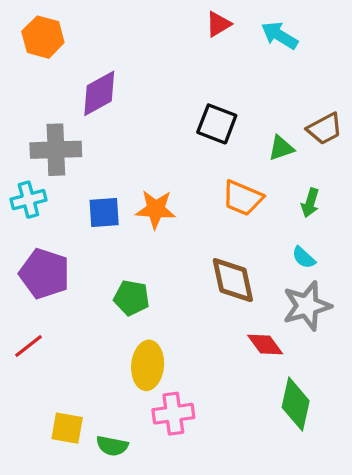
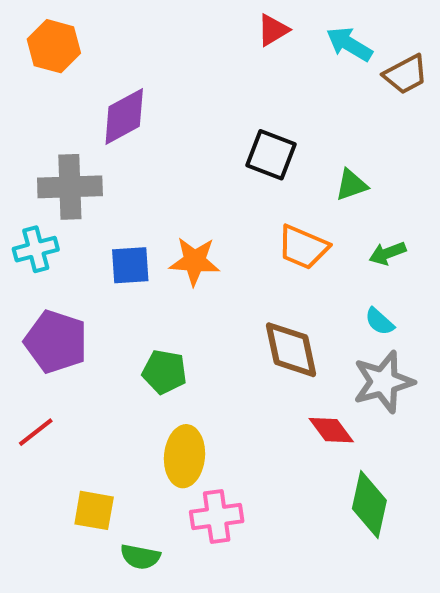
brown trapezoid: (325, 129) -> (406, 74), moved
green arrow: (310, 203) -> (388, 253), turned 52
yellow square: (67, 428) -> (94, 510), moved

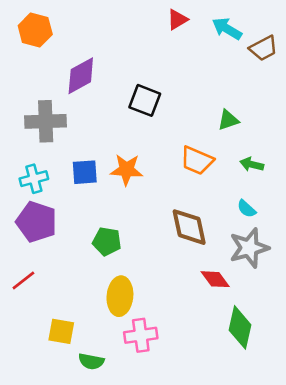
black square: (271, 155) -> (145, 100), moved
cyan cross: (36, 249) -> (34, 179), moved
green arrow: (388, 253) -> (252, 164), turned 35

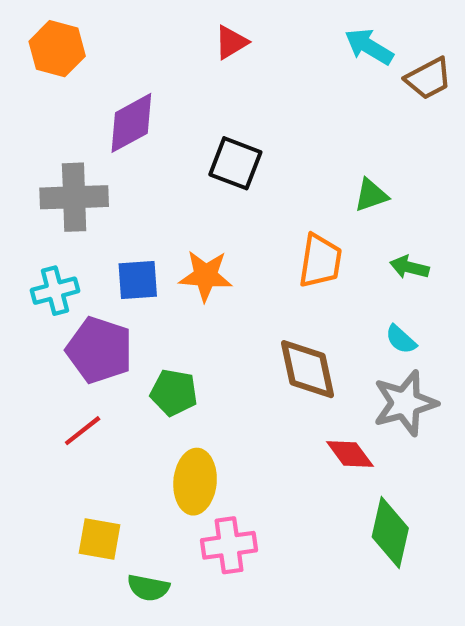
red triangle: (177, 20) -> (231, 42), moved
orange trapezoid: (197, 160) -> (320, 261), turned -104
purple pentagon: (36, 222) -> (100, 350), moved
red line: (23, 280) -> (83, 431), moved

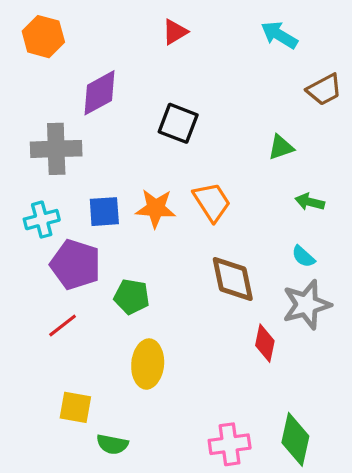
brown trapezoid: (428, 78) -> (324, 90), moved
orange trapezoid: (320, 261) -> (212, 202), moved, turned -42
red diamond: (350, 454) -> (265, 343), turned 48
green diamond: (390, 533) -> (295, 439), moved
pink cross: (229, 545) -> (230, 444), moved

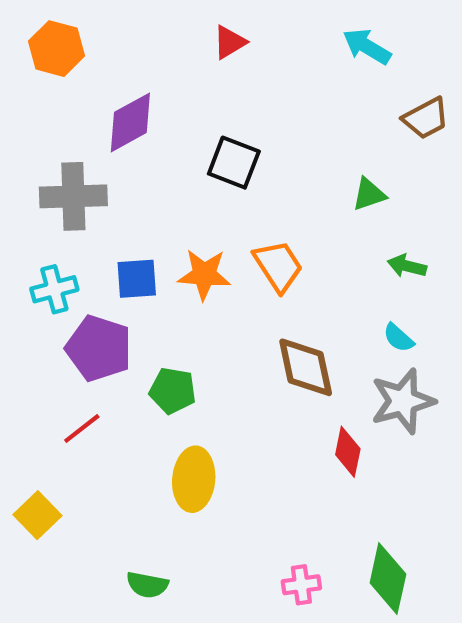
yellow square: (75, 407) -> (37, 515), moved, turned 36
pink cross: (230, 444) -> (301, 585), size x0.7

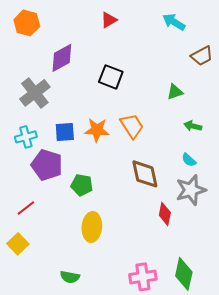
gray cross: (73, 196) -> (35, 93), turned -36
red line: (82, 429) -> (26, 208), moved
pink cross: (301, 585) -> (143, 277), size x1.5

